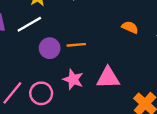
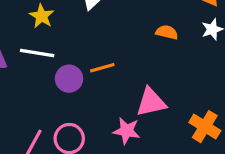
white line: (29, 24) -> (37, 53), turned 50
pink star: (73, 79) -> (127, 131), moved

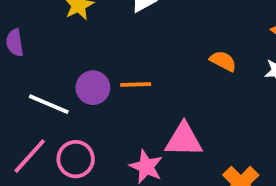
white line: (37, 53) -> (49, 104), moved

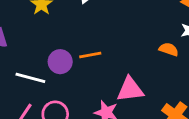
orange semicircle: (223, 61) -> (169, 49), moved

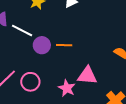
white line: (30, 78) -> (22, 31), moved

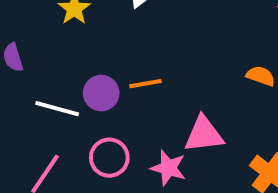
white line: (22, 31) -> (57, 109), moved
pink circle: (30, 82) -> (109, 158), moved

